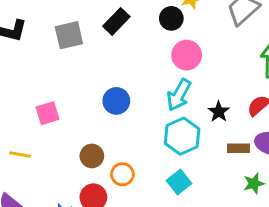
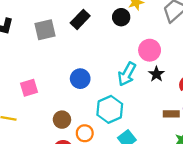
pink circle: (187, 55) -> (150, 50), moved
black star: (219, 112) -> (156, 74), moved
cyan hexagon: (182, 136) -> (110, 109), moved

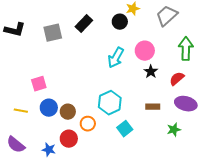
cyan arrow: (127, 74) -> (116, 58), moved
blue circle: (80, 79) -> (49, 108), moved
brown rectangle: (171, 114) -> (153, 107), moved

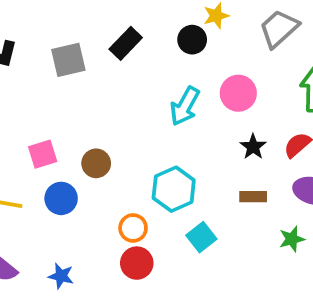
black star: (151, 72) -> (253, 147), moved
brown circle: (68, 112) -> (96, 163), moved
red circle: (69, 139) -> (137, 263), moved

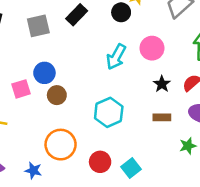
blue circle: (61, 198) -> (44, 73), moved
orange circle: (133, 228) -> (61, 145), moved, size x1.6
cyan square: (201, 237) -> (131, 168), moved
red circle: (137, 263) -> (100, 162), moved

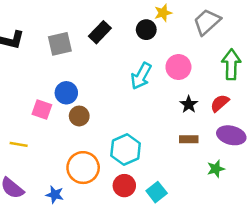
pink square: (21, 89) -> (42, 110), turned 36
cyan hexagon: (109, 112) -> (126, 149), moved

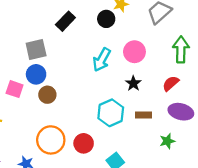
gray square: (60, 44) -> (36, 49), moved
black star: (189, 104) -> (133, 83), moved
cyan hexagon: (126, 149) -> (111, 113), moved
red circle: (124, 186) -> (84, 143), moved

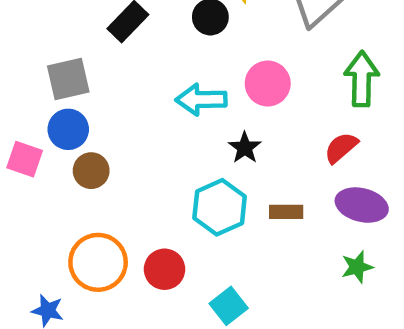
cyan arrow: (102, 60) -> (201, 100), turned 60
black star: (133, 83) -> (245, 148), moved
green star: (167, 141) -> (357, 267), moved

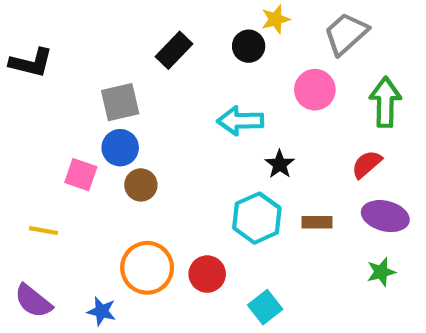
pink circle: (268, 84) -> (315, 90), moved

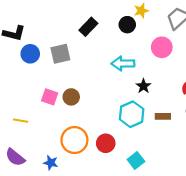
blue circle: (120, 148) -> (30, 54), moved
pink square: (81, 175) -> (50, 97), moved

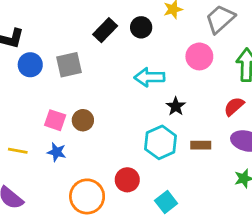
black circle: (127, 25) -> (141, 27), moved
orange circle: (74, 140) -> (87, 196), moved
blue star: (51, 163) -> (57, 152), moved

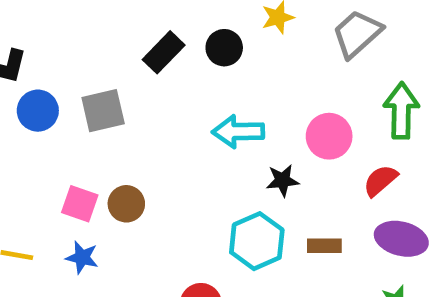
pink circle: (199, 56) -> (329, 136), moved
black star: (176, 106) -> (282, 180), turned 30

